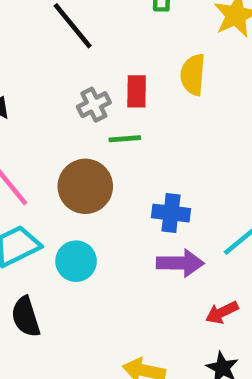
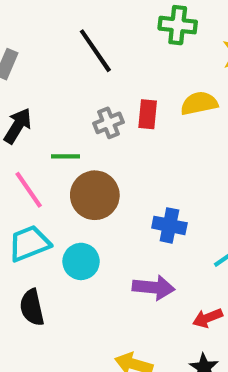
yellow semicircle: (193, 75) -> (199, 103), turned 69
green line: (125, 139) -> (65, 156), moved
purple arrow: (180, 263) -> (154, 288), moved

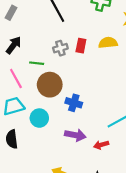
blue cross: (169, 225) -> (74, 103), moved
red arrow: (208, 318) -> (101, 145), moved

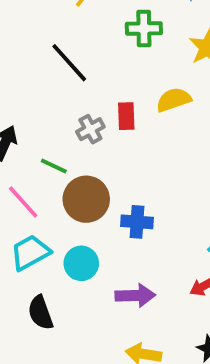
green line: (37, 63) -> (54, 166), turned 32
purple arrow: (75, 135) -> (135, 296), moved

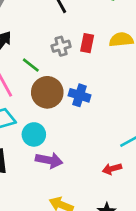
blue cross: (137, 222) -> (79, 95), moved
purple arrow: (135, 296) -> (49, 160), moved

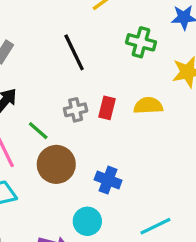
blue cross: (79, 95) -> (108, 180), moved
cyan circle: (34, 134) -> (87, 221), moved

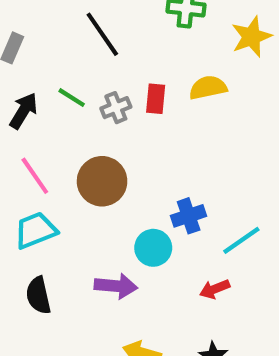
green line: (38, 131) -> (72, 98), moved
blue cross: (108, 180) -> (189, 216), moved, turned -30

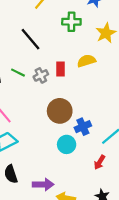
brown circle: (102, 181) -> (60, 111), moved
purple arrow: (116, 286) -> (43, 184), moved
red arrow: (215, 289) -> (100, 162), turned -32

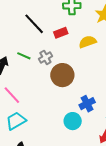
red rectangle: (61, 69) -> (61, 33), moved, turned 72
brown circle: (60, 111) -> (62, 75), moved

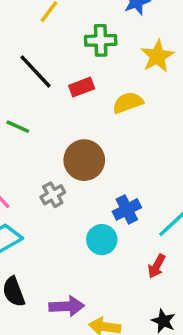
gray cross: (45, 57) -> (53, 195), moved

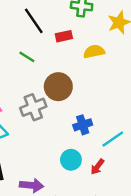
green line: (18, 127) -> (27, 57), moved
gray cross: (53, 195) -> (33, 107), size x1.5
cyan circle: (102, 240) -> (71, 160), moved

